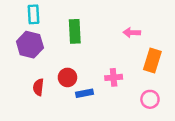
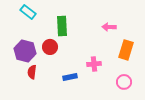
cyan rectangle: (34, 14) -> (28, 12), turned -49
purple hexagon: (30, 45) -> (25, 51), moved
red circle: (67, 77) -> (50, 47), moved

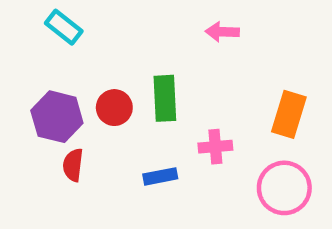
green rectangle: (62, 26) -> (165, 98), moved
pink arrow: (109, 27) -> (222, 32), moved
pink circle: (124, 82) -> (284, 188), size x1.5

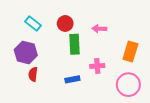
cyan rectangle: (64, 27) -> (33, 23), moved
pink arrow: (222, 32) -> (99, 29), moved
red circle: (114, 108) -> (65, 23), moved

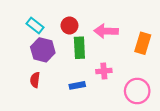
pink arrow: (99, 29) -> (106, 31), size x1.5
orange rectangle: (130, 51) -> (143, 43), moved
purple hexagon: (26, 53) -> (43, 50), moved

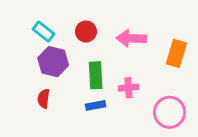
green rectangle: (79, 48) -> (96, 75), moved

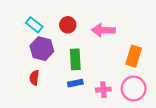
orange rectangle: (176, 53) -> (134, 56), moved
pink cross: (128, 88) -> (103, 90), moved

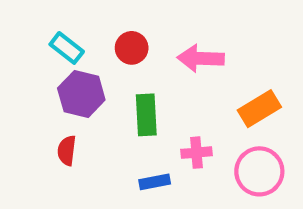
orange rectangle: (134, 56) -> (259, 109), turned 42
blue rectangle: (75, 83) -> (155, 182), moved
pink cross: (103, 90) -> (197, 153), moved

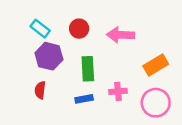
blue rectangle: (155, 182) -> (84, 99), moved

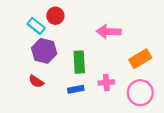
red circle: (79, 29) -> (55, 16), moved
red semicircle: (40, 90) -> (36, 81), turned -63

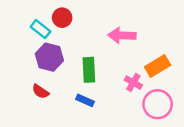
pink cross: (106, 82) -> (133, 83), moved, turned 35
blue rectangle: (76, 89) -> (85, 100), turned 35

